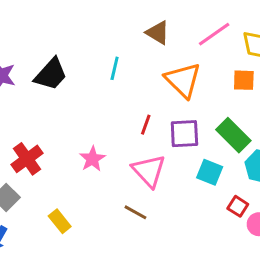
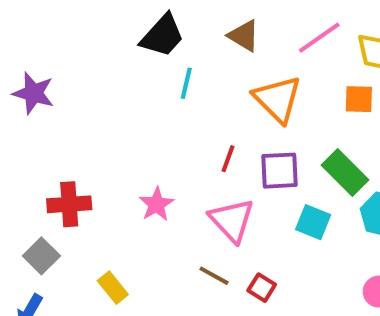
black trapezoid: (51, 74) -> (162, 36), moved
red cross: (27, 159) -> (69, 204), turned 32
red square: (238, 206) -> (262, 288), moved

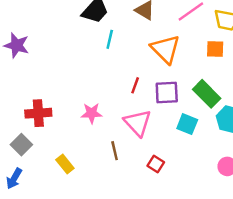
pink star: (156, 204) -> (92, 113), turned 30
brown line: (214, 276) -> (115, 151), moved, turned 48

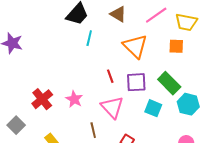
red line: (135, 85) -> (110, 76), turned -40
red cross: (38, 113) -> (42, 99), moved, turned -35
pink star: (92, 113) -> (74, 99), turned 30

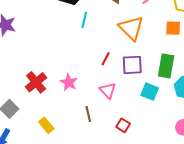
red line: (110, 76) -> (106, 59), turned 48
green rectangle: (169, 83) -> (166, 66), turned 55
pink triangle: (112, 107) -> (108, 90), size x0.7

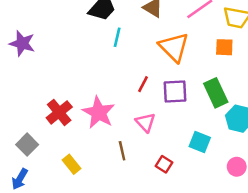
green rectangle: (166, 66) -> (216, 93), turned -35
pink star: (69, 82) -> (99, 112), size x1.5
cyan square: (150, 92) -> (200, 142), moved

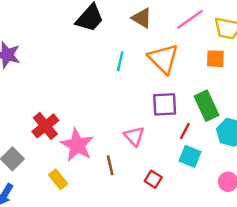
cyan line: (117, 37) -> (120, 61), moved
red line: (143, 84) -> (185, 131), moved
pink star: (99, 112) -> (77, 145), moved

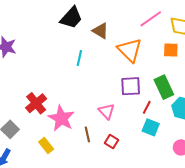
brown triangle: (142, 18) -> (100, 31), moved
cyan line: (120, 61) -> (79, 58), moved
red square: (153, 179) -> (112, 141), moved

